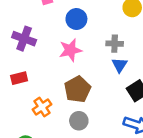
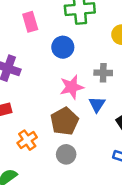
pink star: (70, 50) -> (72, 87), moved
blue triangle: (120, 65) -> (97, 104), moved

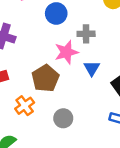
gray cross: (103, 73) -> (86, 34), moved
brown pentagon: (65, 121) -> (45, 78), moved

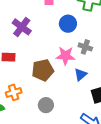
orange cross: (25, 106) -> (14, 92), moved

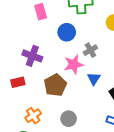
purple cross: (22, 27) -> (32, 56), moved
gray cross: (85, 47) -> (90, 50), turned -32

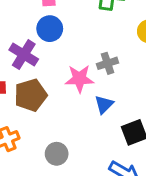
blue circle: (67, 32) -> (50, 29), moved
brown pentagon: (55, 85) -> (31, 95), moved

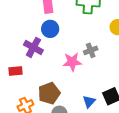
brown pentagon: (31, 95) -> (49, 93), moved
blue triangle: (104, 105) -> (89, 102), moved

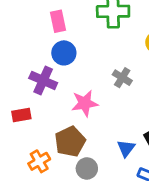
gray cross: (91, 50) -> (122, 78), turned -32
pink star: (72, 62) -> (85, 103), moved

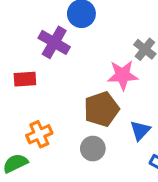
pink star: (85, 103) -> (123, 75), moved
brown pentagon: (70, 142) -> (101, 109), moved

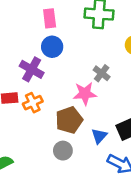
orange cross: (39, 134) -> (33, 103), moved

